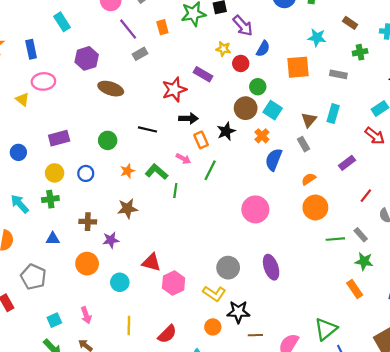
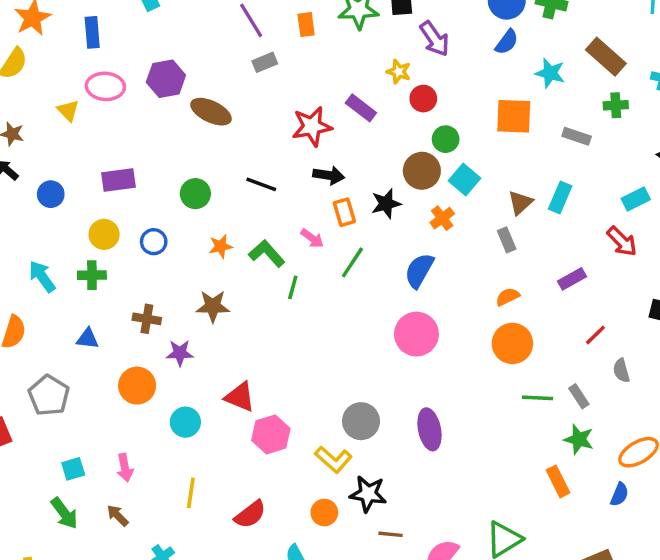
brown rectangle: (350, 23) -> (606, 57), size x1.6
blue semicircle: (263, 49) -> (507, 42), moved
purple hexagon: (87, 58) -> (166, 79), moved
blue semicircle: (274, 159) -> (419, 271), moved

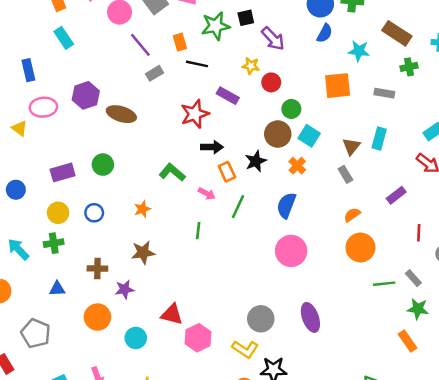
black line: (261, 184) -> (197, 64), moved
green circle: (195, 194) -> (103, 165), moved
green L-shape: (267, 254) -> (172, 172), moved
red line: (595, 335) -> (419, 233), turned -35

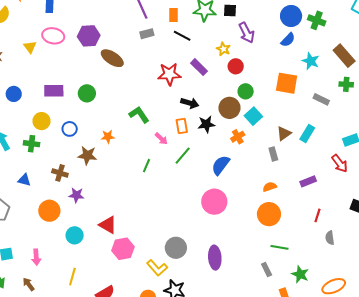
black arrow: (212, 147) -> (190, 103), moved
brown star: (143, 253) -> (87, 155), moved
gray rectangle: (413, 278) -> (267, 270), moved

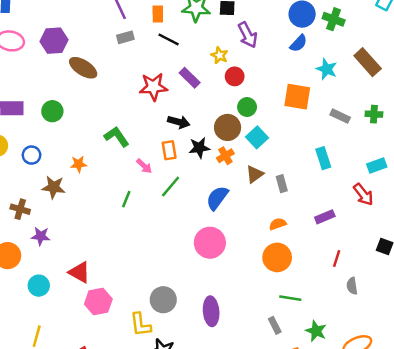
green cross: (346, 84) -> (374, 114), moved
cyan rectangle: (307, 133) -> (323, 158), turned -48
brown triangle: (284, 134) -> (255, 174), moved
orange cross: (238, 137) -> (225, 156), moved
yellow L-shape: (157, 268) -> (141, 325), turned 35

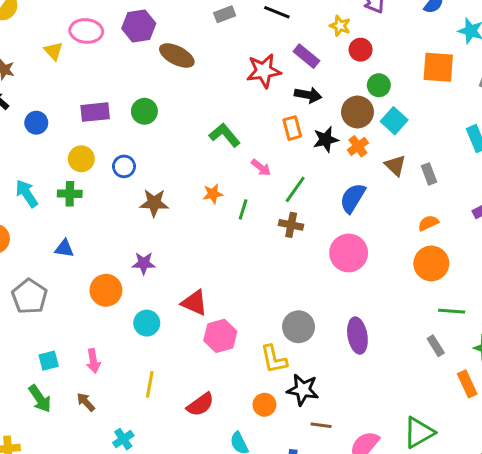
black arrow: (179, 122) -> (308, 95), moved
orange rectangle: (169, 150) -> (292, 128), moved
orange star: (79, 164) -> (213, 194), moved
brown triangle: (255, 174) -> (395, 165), turned -36
brown cross: (20, 209) -> (291, 225), moved

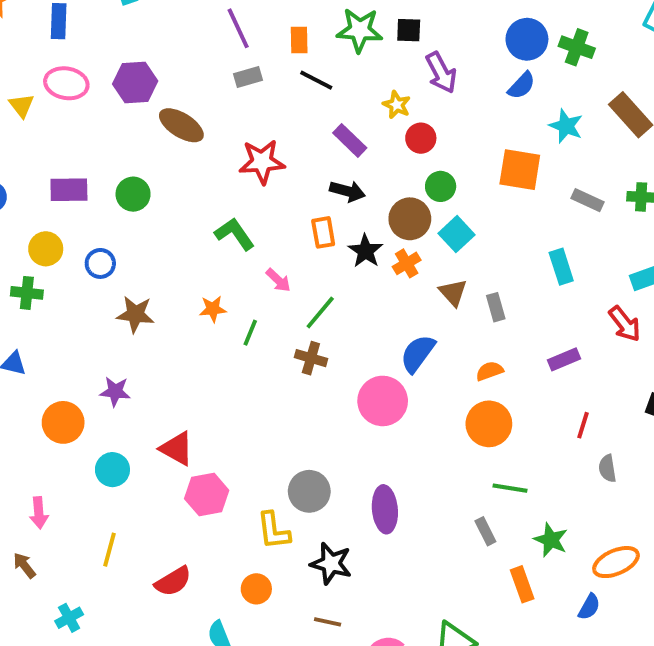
red star: (264, 71) -> (262, 162), moved
black star: (326, 139) -> (365, 251), turned -30
blue semicircle: (353, 198) -> (418, 354), moved
black star: (303, 390) -> (331, 564), moved

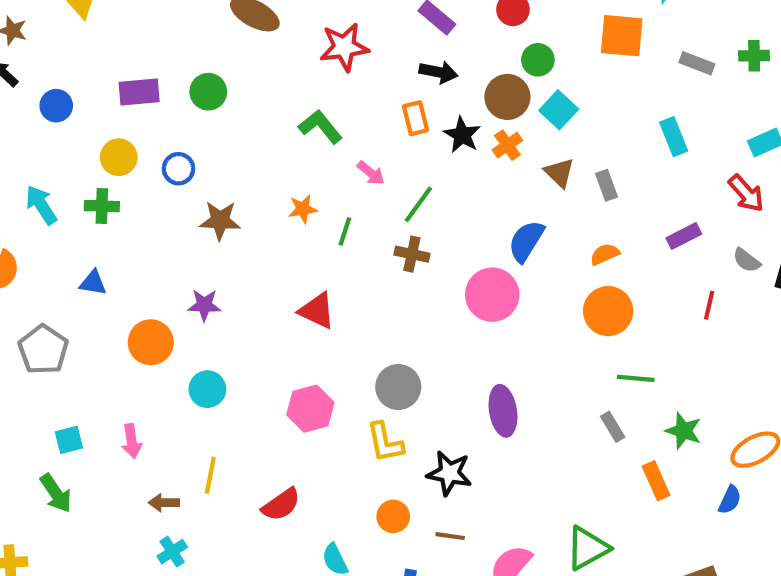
red triangle: (177, 448) -> (317, 311), moved
gray semicircle: (607, 468) -> (747, 260), moved, turned -40
gray circle: (309, 491) -> (398, 387), moved
brown arrow: (24, 565) -> (164, 503), moved, turned -48
orange circle: (256, 589) -> (393, 516), moved

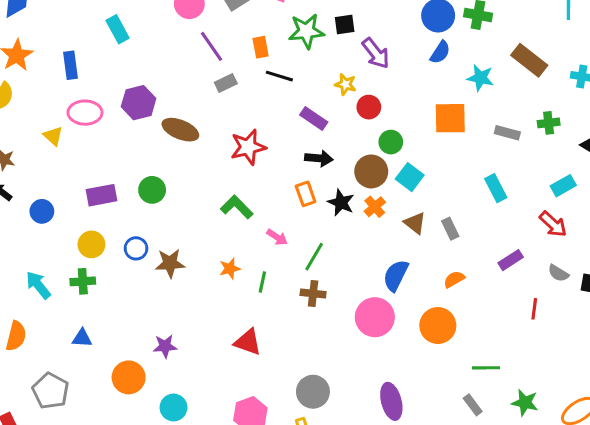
brown star: (220, 221) -> (170, 263), moved
orange circle: (608, 311) -> (438, 326), moved

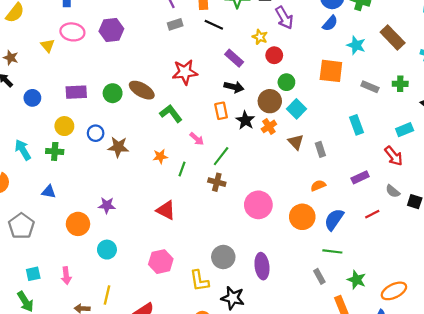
brown ellipse: (180, 130) -> (142, 90), moved
blue semicircle: (396, 275) -> (334, 220), moved
red line: (534, 309) -> (372, 214), turned 48
gray circle: (313, 392) -> (223, 257), moved

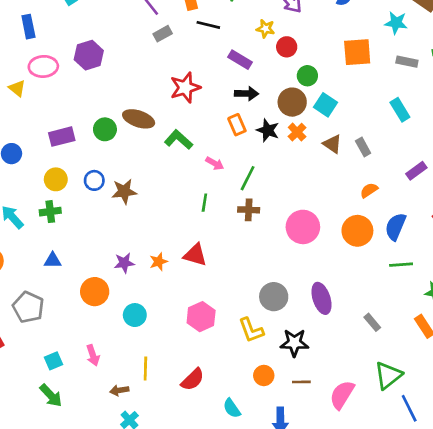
cyan star: (356, 45) -> (396, 23), moved
orange star: (160, 156) -> (159, 262), moved
gray rectangle: (319, 276) -> (372, 322), moved

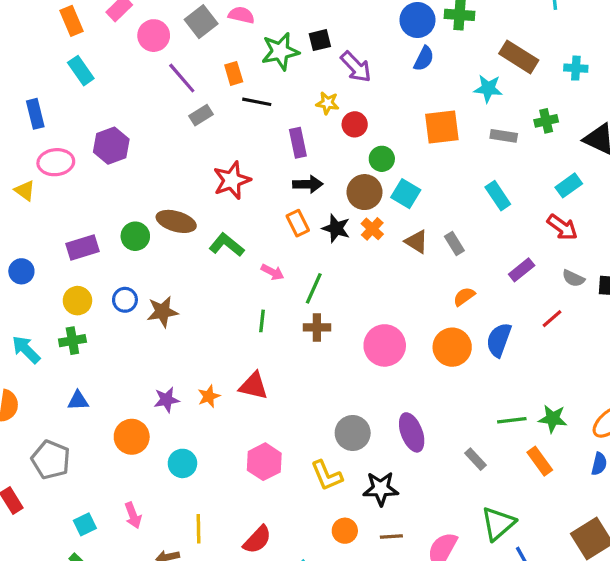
purple rectangle: (240, 60) -> (298, 143), turned 50
green line: (401, 265) -> (512, 420), moved

